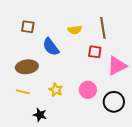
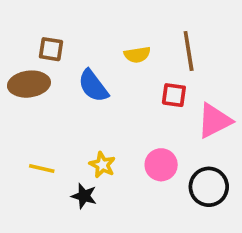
brown ellipse: (27, 67) -> (29, 84), moved
black star: (40, 115) -> (84, 196), moved

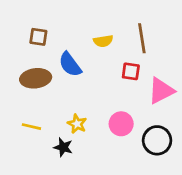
brown ellipse: (29, 84) -> (36, 78), moved

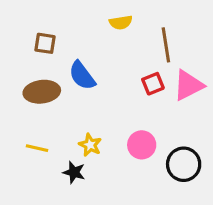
yellow semicircle: (103, 41) -> (121, 22), moved
red square: (131, 71) -> (153, 84), turned -30
pink triangle: (161, 91) -> (188, 85), moved

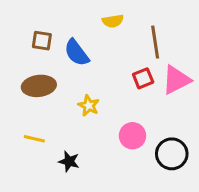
blue semicircle: (82, 76) -> (77, 53), moved
yellow star: (90, 145) -> (89, 106), moved

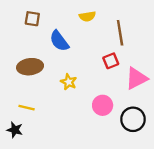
brown square: (42, 41) -> (32, 19), moved
pink triangle: (176, 80) -> (136, 78), moved
black star: (69, 161) -> (15, 130), moved

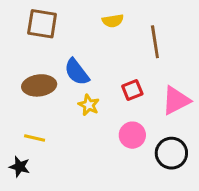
brown square: (32, 19) -> (42, 24), size x1.5
blue semicircle: (59, 41) -> (77, 72), moved
red square: (111, 61) -> (132, 90), moved

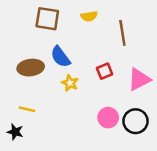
brown square: (42, 24) -> (47, 19), moved
pink circle: (132, 135) -> (108, 118), moved

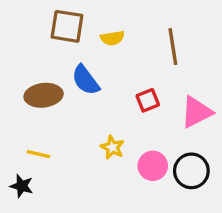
yellow semicircle: (89, 16) -> (112, 38), moved
yellow star: (70, 83) -> (112, 147), moved

